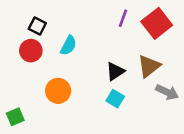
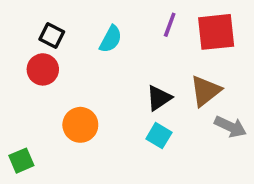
red square: (157, 23) -> (216, 32), turned 32
cyan semicircle: (68, 45) -> (111, 39), moved

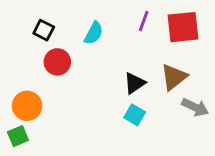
red circle: (43, 69) -> (57, 62), moved
orange circle: (80, 125) -> (27, 106), moved

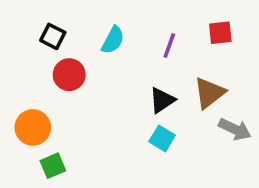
purple line: (144, 21) -> (169, 46), moved
red square: (183, 27) -> (220, 33), size x0.6
green square: (18, 136) -> (53, 166), moved

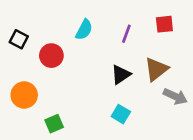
black square: (53, 36) -> (19, 39), moved
cyan square: (162, 138) -> (121, 114), moved
green square: (53, 166) -> (54, 124), moved

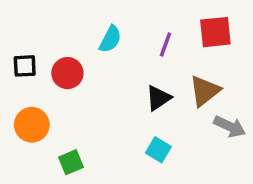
red square: (164, 24) -> (215, 32), size x1.4
black square: (19, 39) -> (25, 66), moved, turned -30

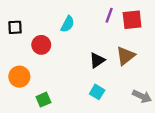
purple line: (166, 45) -> (109, 15), moved
black square: (25, 66) -> (15, 27), moved
gray arrow: (230, 127) -> (142, 96), moved

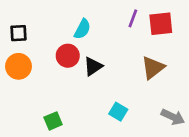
red circle: (41, 45) -> (68, 56), moved
black triangle: (97, 60) -> (93, 66), moved
orange circle: (19, 77) -> (19, 66), moved

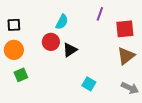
red square: (161, 24) -> (125, 29), moved
brown triangle: (153, 68) -> (126, 56), moved
green square: (53, 121) -> (21, 75), moved

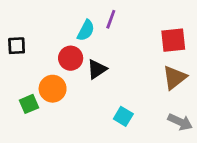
purple line: (100, 14) -> (111, 19), moved
black square: (14, 25) -> (17, 46), moved
orange circle: (14, 50) -> (53, 89), moved

